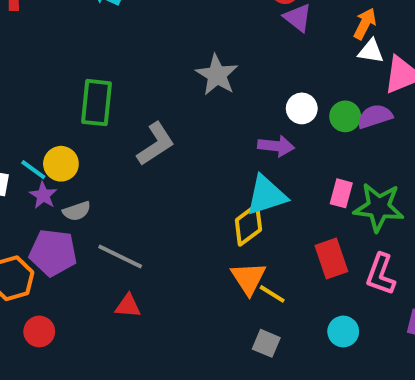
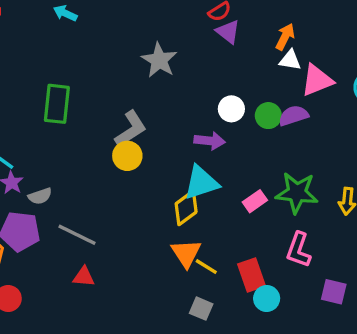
gray star: (217, 75) -> (159, 60), moved
gray L-shape: (156, 144) -> (131, 129), moved
yellow circle: (61, 164) -> (127, 156), moved
pink rectangle: (341, 193) -> (255, 201), moved, turned 40
red rectangle: (331, 258) -> (252, 275), moved

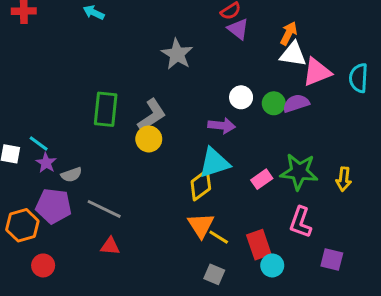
white triangle: (290, 60) -> (293, 54), size x1.4
green rectangle: (57, 104) -> (106, 109), moved

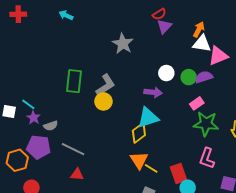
purple triangle: (238, 29) -> (164, 26), turned 35
pink rectangle: (262, 179) -> (197, 103), moved

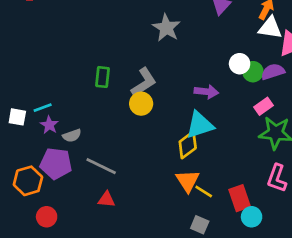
white circle: (166, 73) -> (240, 64), moved
green rectangle: (74, 81) -> (102, 77), size x0.7
cyan line: (28, 104) -> (43, 108), turned -56

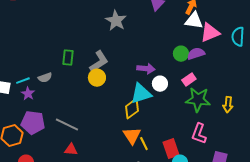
white circle: (240, 64) -> (160, 84), moved
gray semicircle: (72, 136) -> (45, 78), moved
yellow line: (204, 191) -> (144, 144), turned 32

